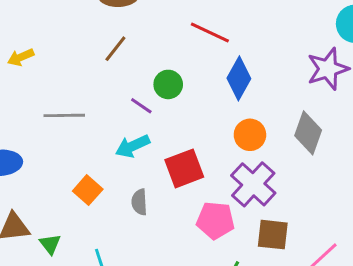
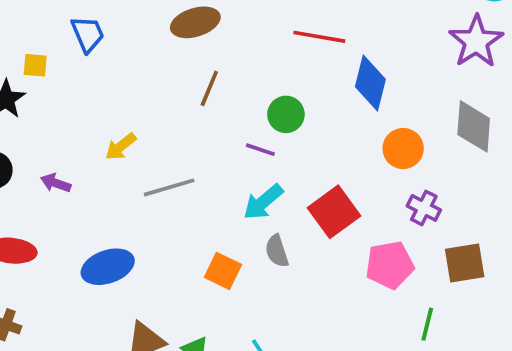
yellow arrow: (21, 57) -> (121, 147), moved
purple cross: (253, 184) -> (424, 208), size x0.6
gray semicircle: (139, 202) -> (277, 251), moved

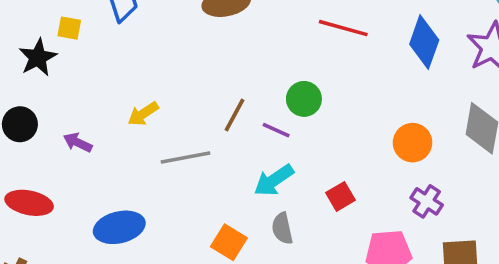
blue diamond: (370, 83) -> (424, 42), moved
brown line: (209, 88) -> (235, 115), moved
red square: (334, 212) -> (341, 196), size x0.6

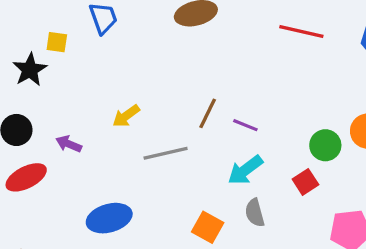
green circle: (304, 99) -> (325, 145), moved
red ellipse: (29, 203) -> (26, 177), moved, turned -36

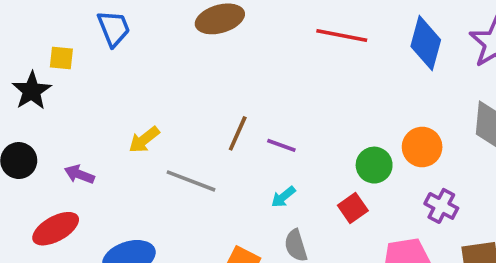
gray line: (166, 153) -> (191, 181), turned 36
cyan arrow: (245, 170) -> (283, 197), size x0.6
red ellipse: (26, 177) -> (56, 229), moved

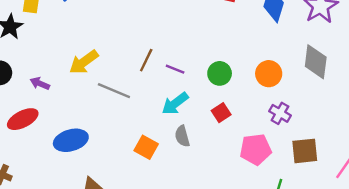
yellow arrow: (144, 140) -> (84, 62), size x1.4
green circle: (374, 165) -> (220, 73), moved
cyan arrow: (283, 197) -> (175, 104), size x1.6

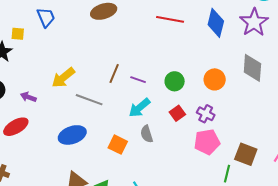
purple cross: (280, 113) -> (206, 114), moved
blue ellipse: (71, 140) -> (72, 135), moved
brown square: (305, 151) -> (246, 154), moved, turned 30

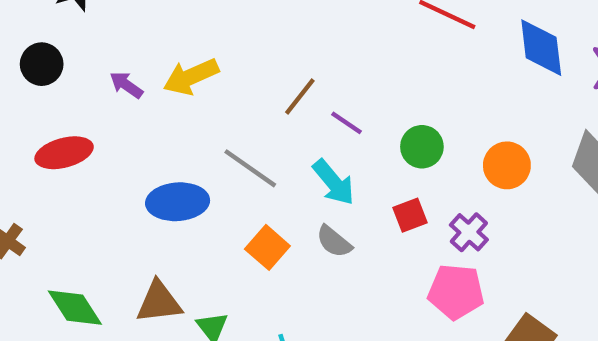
blue diamond: (216, 23) -> (541, 48), turned -36
purple arrow: (28, 97) -> (126, 85), moved
gray line: (89, 100) -> (250, 168), moved
cyan arrow: (139, 108) -> (334, 182), turned -105
gray semicircle: (147, 134) -> (334, 242), turned -48

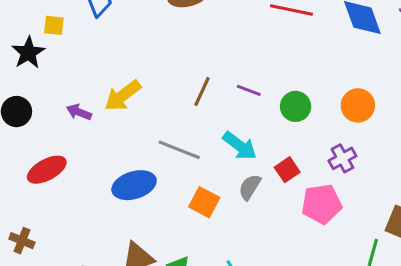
purple line: (346, 123) -> (249, 90), moved
red square: (410, 215) -> (287, 170), moved
purple cross: (469, 232) -> (342, 158), turned 32
gray semicircle: (334, 242) -> (250, 187), turned 96
pink pentagon: (456, 292) -> (322, 204), moved

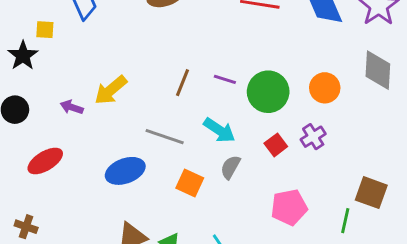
green circle: (296, 106) -> (268, 92), size x1.5
red square: (287, 170) -> (276, 145), moved
pink pentagon: (322, 204) -> (289, 207), moved

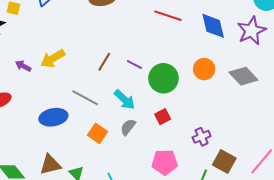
gray diamond: (378, 70) -> (243, 76), turned -56
orange circle: (325, 88) -> (204, 69), moved
purple cross: (313, 137) -> (202, 137), moved

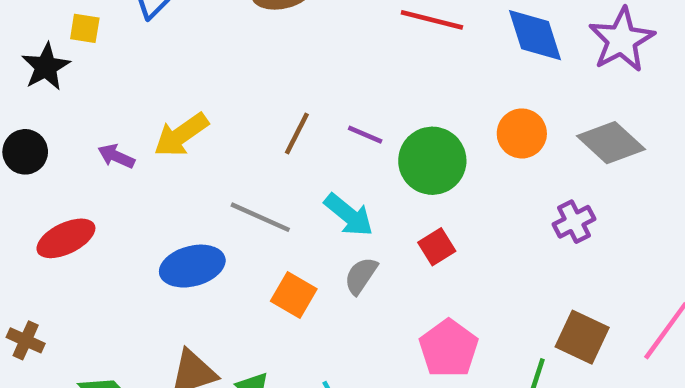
purple cross: (202, 137) -> (574, 222), moved
pink pentagon: (165, 162) -> (449, 348), turned -30

